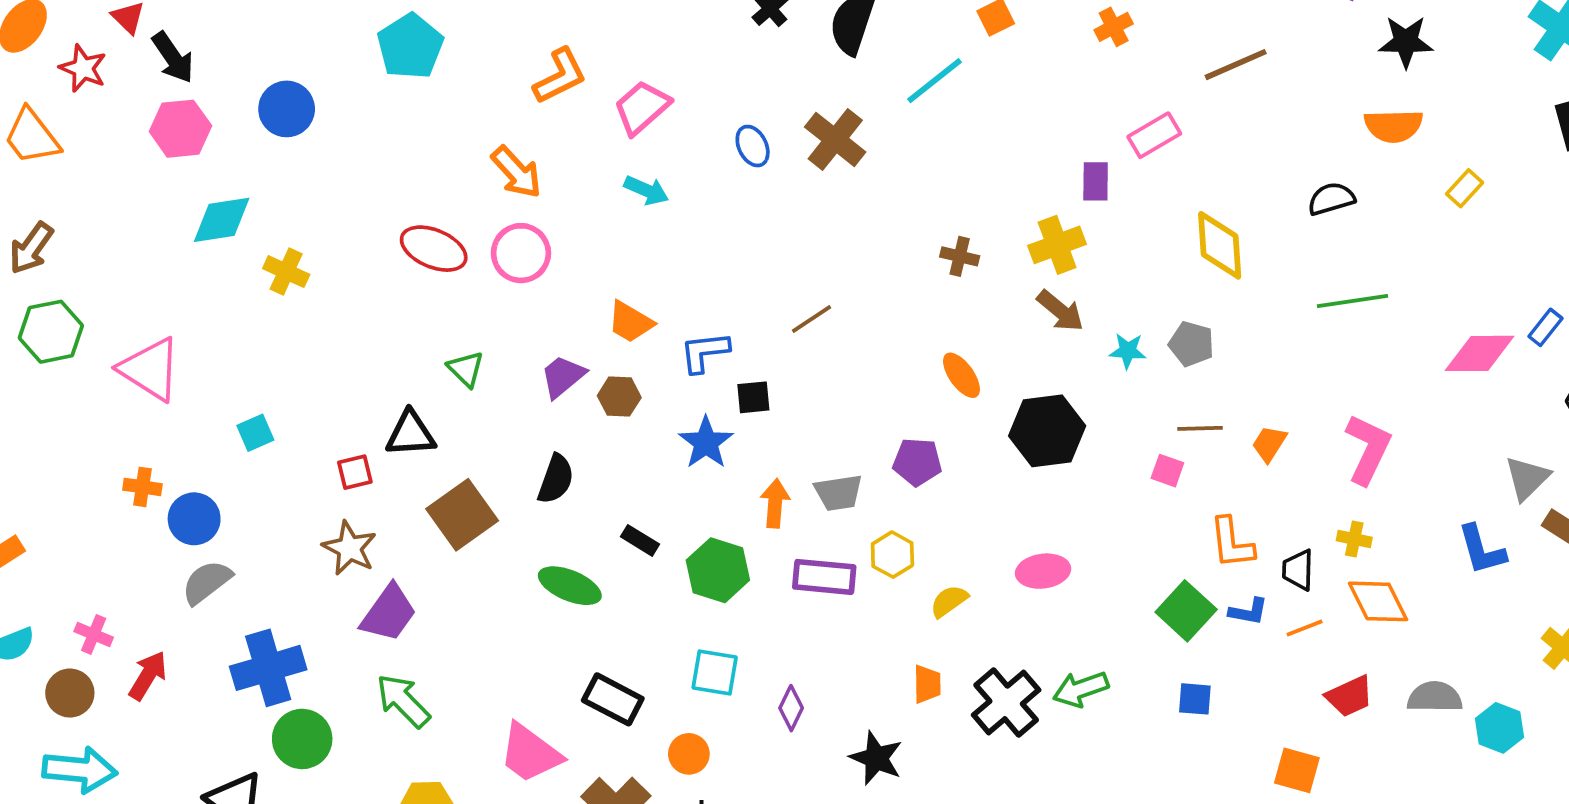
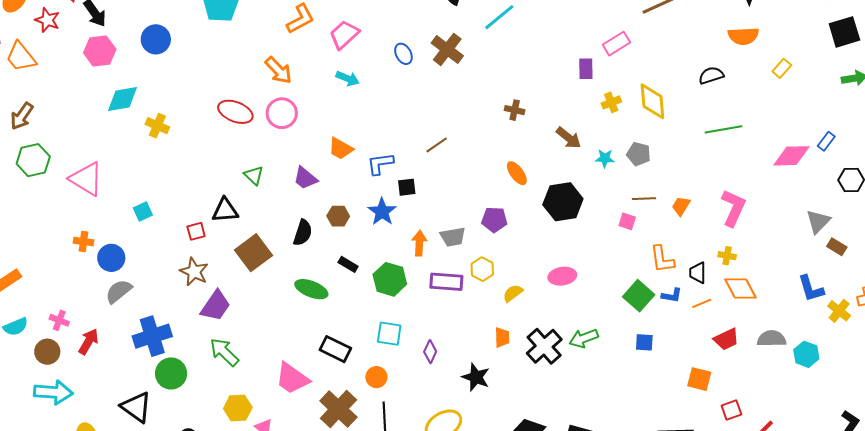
yellow cross: (1057, 245) -> (611, 102), moved, size x0.7
purple trapezoid: (563, 376) -> (305, 178), turned -100
brown hexagon: (619, 397) -> (338, 216), moved
blue L-shape: (1482, 550) -> (811, 289), moved

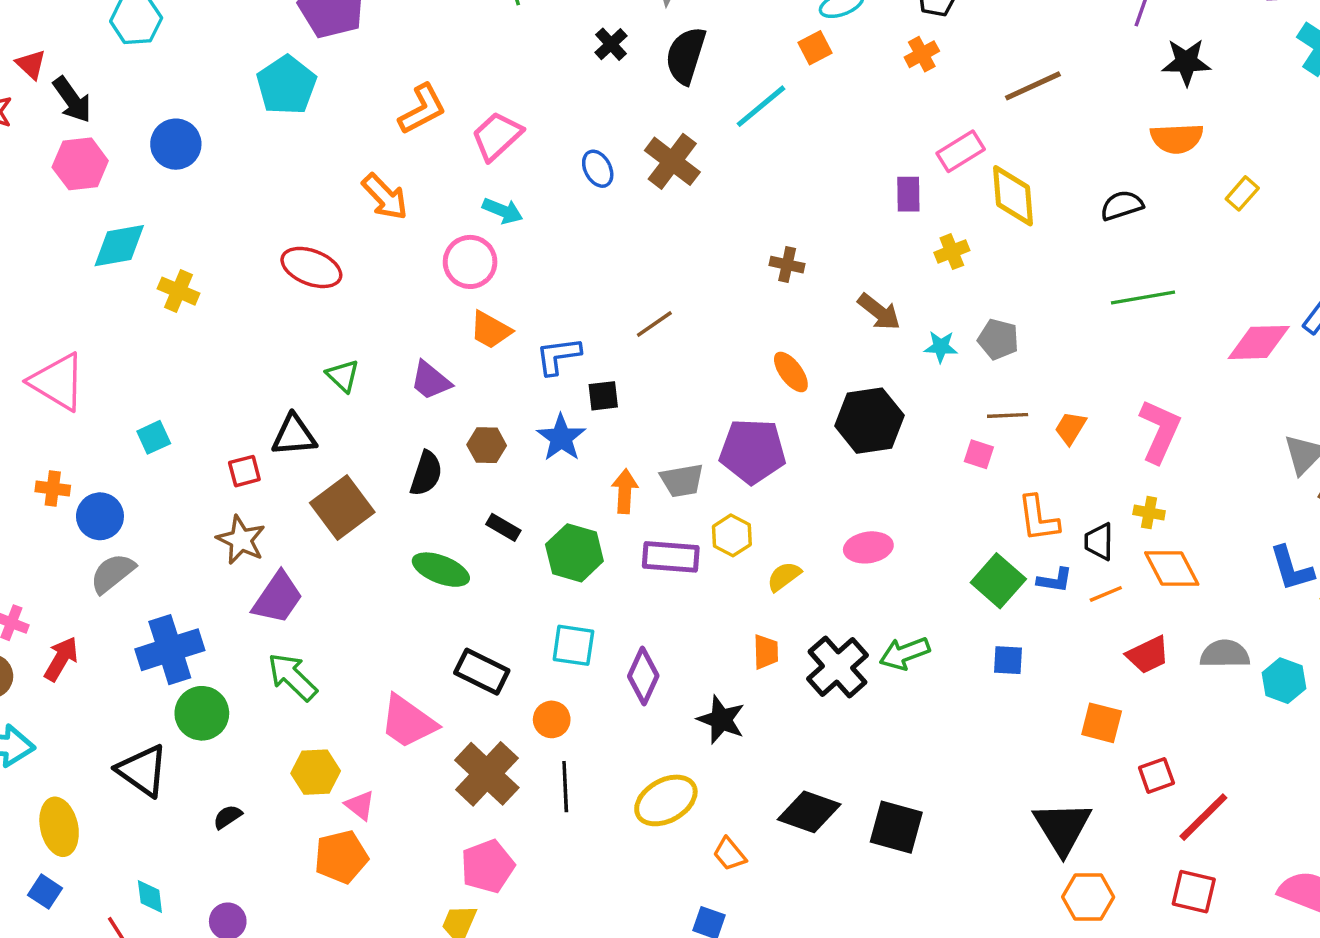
yellow diamond: (652, 101) -> (1013, 196), moved
pink circle: (282, 113) -> (470, 262), moved
purple pentagon: (494, 220) -> (753, 451), size x1.5
purple diamond: (430, 352) -> (643, 676), size x1.4

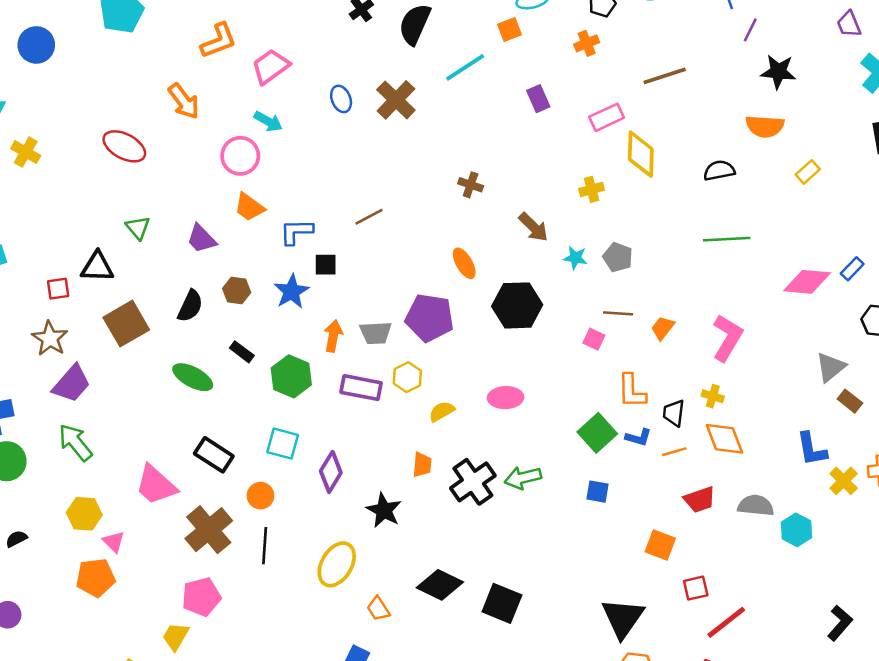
purple rectangle: (908, 194) -> (538, 99), moved, turned -30
yellow ellipse: (666, 800) -> (337, 564), turned -36

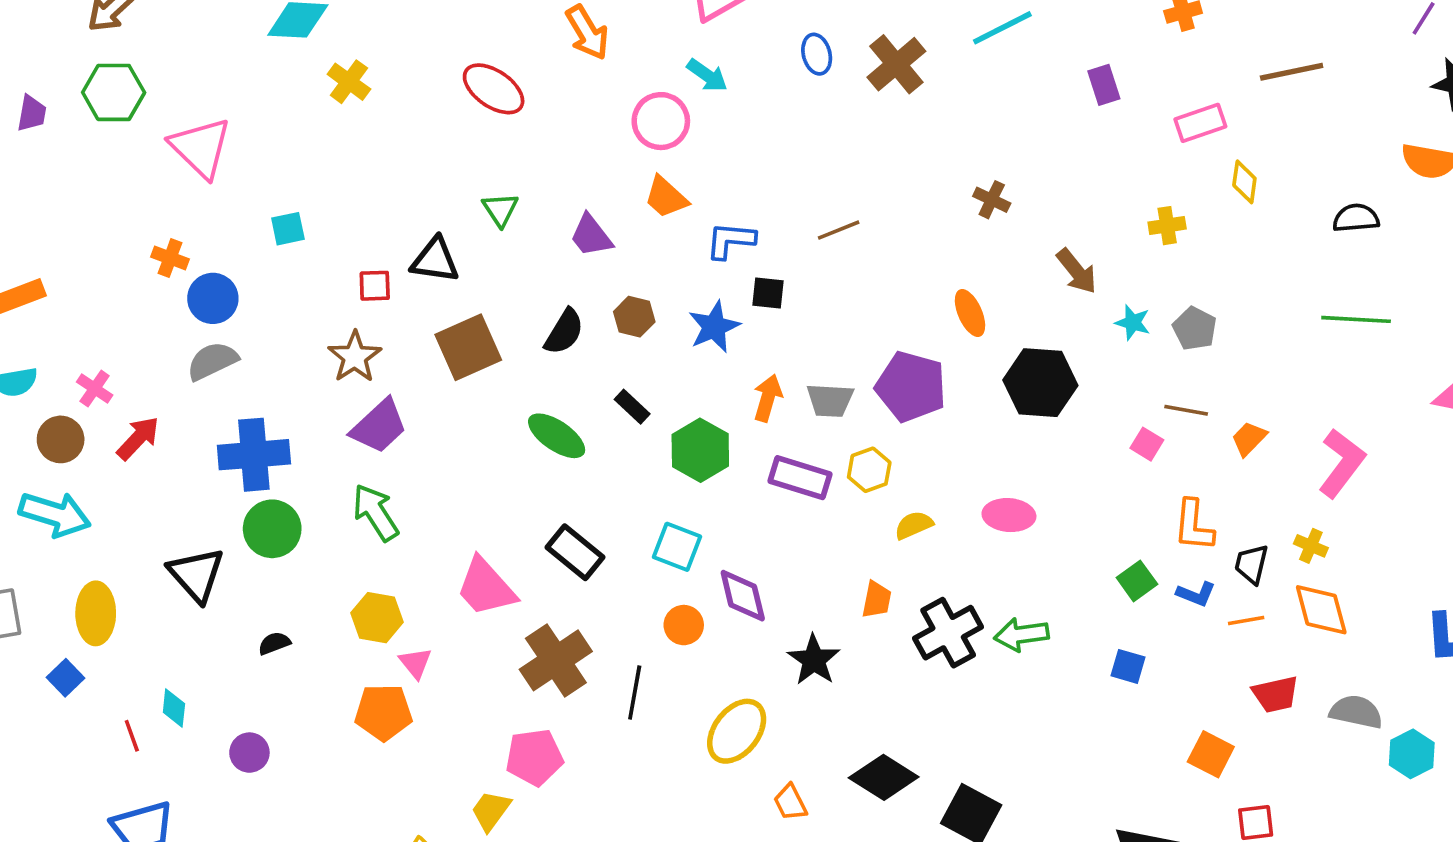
yellow diamond: (641, 154) -> (1244, 182), size x0.6
green square: (597, 433) -> (1137, 581), size x0.7
purple diamond: (331, 472) -> (743, 596), turned -51
orange circle: (261, 496) -> (684, 625), moved

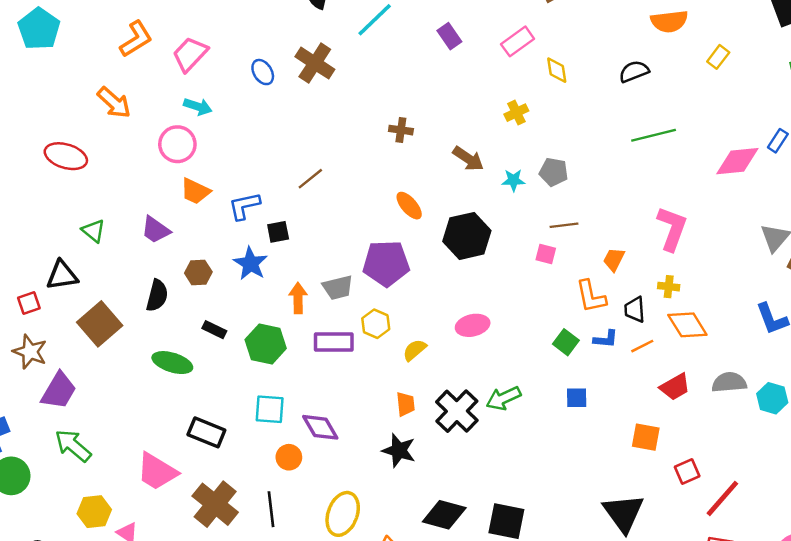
orange trapezoid: (1249, 439) -> (614, 259), moved
black star: (814, 660) -> (399, 450), moved

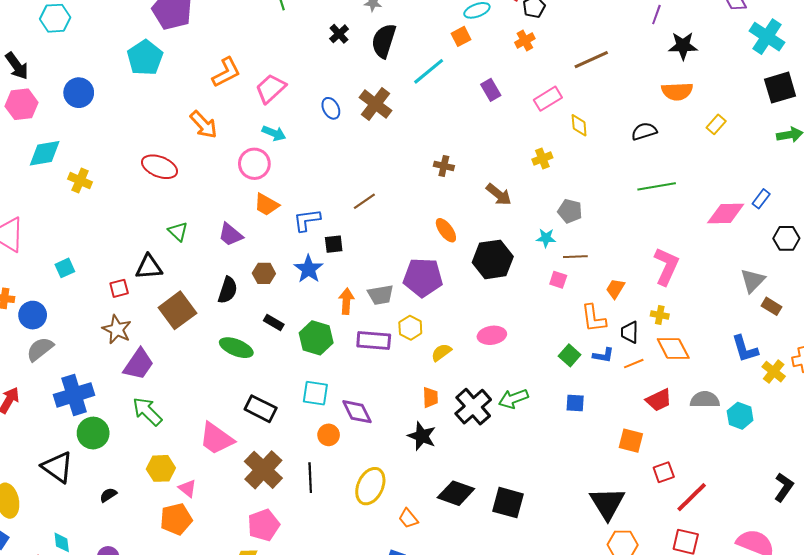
cyan star: (513, 180) -> (546, 238), moved

